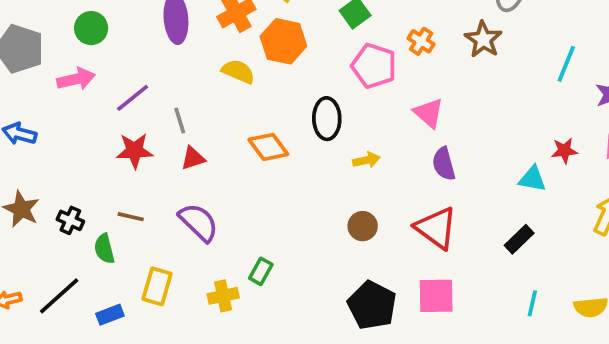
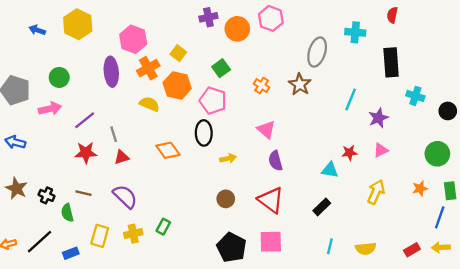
pink pentagon: (374, 66) -> (213, 101), moved
yellow cross: (223, 296) -> (133, 234), moved

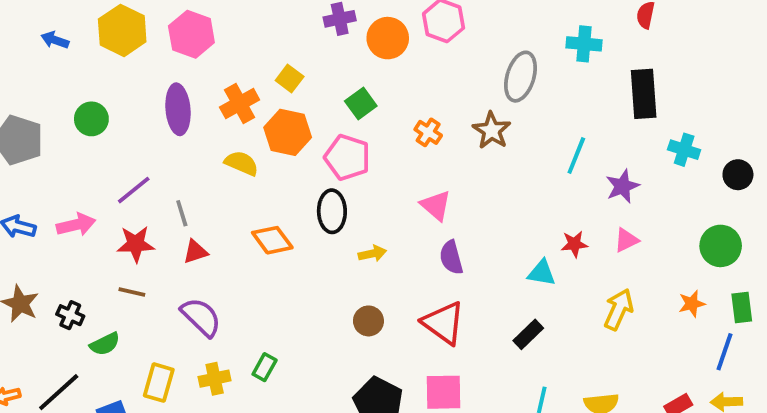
pink hexagon: (133, 39) -> (191, 34), moved
pink arrow: (50, 109) -> (76, 225), moved
brown line: (83, 193) -> (132, 292), moved
green semicircle: (67, 213) -> (105, 344), turned -102

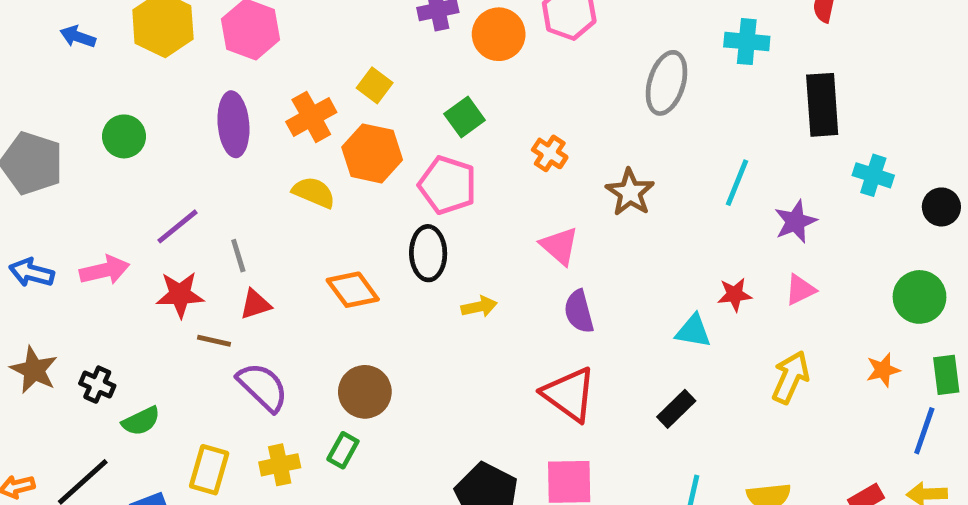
brown star: (492, 130) -> (630, 192), moved
brown line: (132, 292) -> (214, 341), moved
brown circle: (368, 321) -> (365, 392), moved, size x1.4

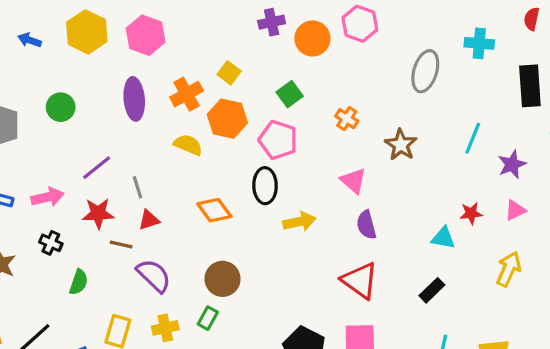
yellow arrow: (479, 307) -> (299, 222), size x1.4
black cross: (97, 385) -> (51, 243), moved
green semicircle: (141, 421) -> (79, 282), moved, turned -45

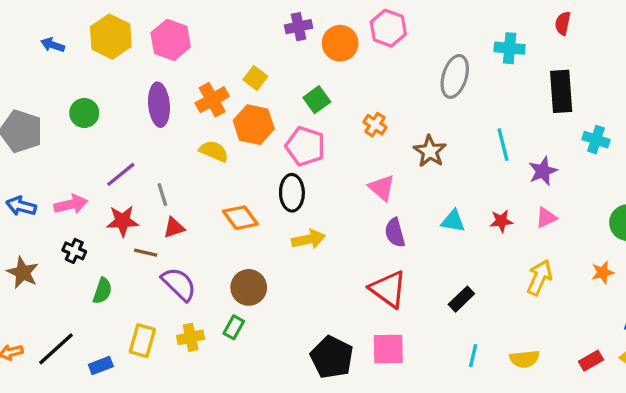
cyan line: (473, 138) -> (503, 145), turned -36
yellow arrow: (299, 222) -> (309, 239), moved
cyan triangle: (443, 238) -> (453, 221), moved

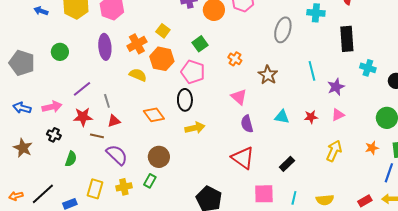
pink square: (388, 349) -> (264, 194), moved

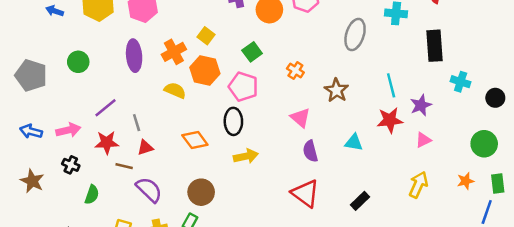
red star: (311, 117) -> (390, 120), moved, size x1.5

